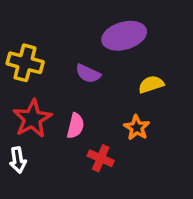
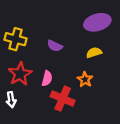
purple ellipse: (124, 36) -> (97, 22), moved
red cross: (101, 158) -> (63, 99), size x1.5

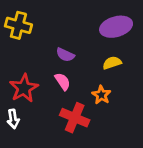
yellow cross: (16, 39) -> (18, 25), moved
pink semicircle: (47, 78) -> (63, 81), moved, turned -48

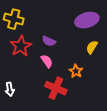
yellow semicircle: (112, 63) -> (92, 47), moved, turned -40
red star: (24, 88) -> (21, 46), moved

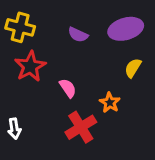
purple semicircle: (49, 41) -> (78, 35), moved
red cross: (56, 88) -> (81, 127), turned 35

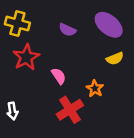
purple ellipse: (126, 29) -> (109, 25), turned 56
yellow semicircle: (133, 68) -> (115, 59), turned -144

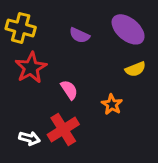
red cross: (70, 110) -> (63, 129), moved
white arrow: (12, 111) -> (29, 138), moved, turned -66

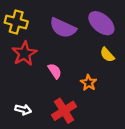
purple semicircle: (79, 35) -> (63, 28), size x1.6
yellow semicircle: (135, 69) -> (107, 55), turned 70
red cross: (63, 129) -> (64, 111), moved

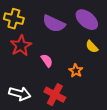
white arrow: (23, 110) -> (20, 94), size x1.5
red cross: (64, 111) -> (55, 95), turned -30

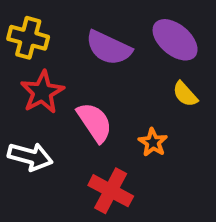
pink semicircle: (47, 61) -> (95, 122), size x1.5
white arrow: (20, 94) -> (30, 156), moved

